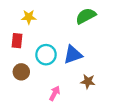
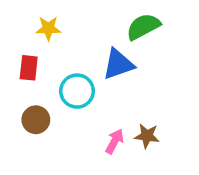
blue triangle: (73, 55) -> (118, 64), moved
pink arrow: (55, 93) -> (115, 141), moved

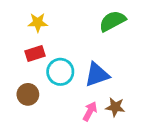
blue triangle: (118, 64) -> (97, 75), moved
red rectangle: (29, 68) -> (35, 53), moved, turned 66

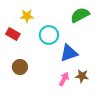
red rectangle: (35, 53) -> (13, 34), moved, turned 48
cyan circle: (60, 72) -> (49, 35), moved

